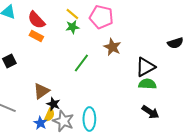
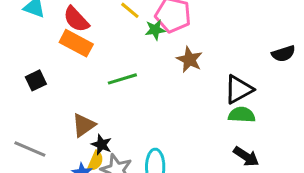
green star: (72, 27) -> (155, 30), moved
orange rectangle: (36, 36) -> (76, 43), size x1.5
green line: (81, 63) -> (122, 79), moved, turned 36

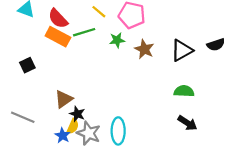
green star: (155, 30) -> (117, 40), moved
green line: (122, 79) -> (84, 32), moved
black triangle: (239, 89) -> (182, 50), moved

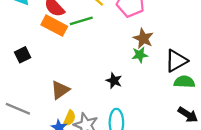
green star: (117, 40) -> (140, 55), moved
black triangle: (182, 50) -> (176, 61), moved
black star: (77, 114) -> (114, 81), moved

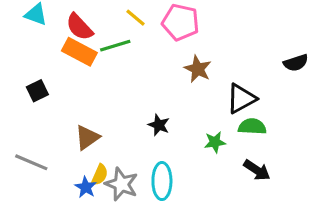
green star: (140, 55) -> (215, 142), moved

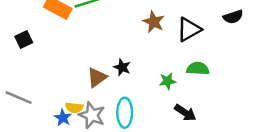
black triangle: (241, 99) -> (189, 29), moved
brown triangle: (87, 137) -> (97, 77), moved
black arrow: (257, 170) -> (185, 113), moved
yellow semicircle: (100, 175) -> (74, 108), turned 72

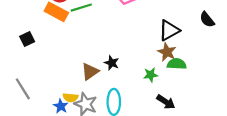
black semicircle: (233, 17) -> (207, 19), turned 70
brown star: (154, 22) -> (167, 52), moved
gray line: (19, 98) -> (23, 89), turned 35

